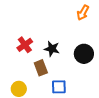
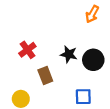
black star: (52, 49) -> (69, 54), moved
blue square: (59, 87) -> (83, 97), moved

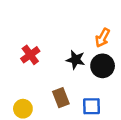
orange arrow: (92, 14) -> (103, 38), moved
brown rectangle: (45, 75) -> (61, 98), moved

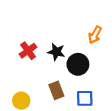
black star: (76, 60) -> (56, 52), moved
black circle: (103, 66) -> (78, 64), moved

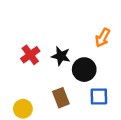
blue square: (85, 98) -> (99, 96), moved

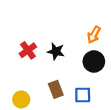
black circle: (84, 70) -> (94, 61), moved
blue square: (99, 96) -> (83, 95), moved

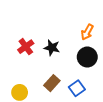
brown rectangle: (56, 89) -> (52, 83), turned 63
blue square: (83, 95) -> (77, 88), turned -35

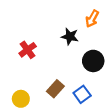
orange arrow: (87, 32) -> (92, 19), moved
black star: (52, 48) -> (70, 36), moved

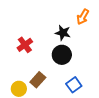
black circle: (93, 61) -> (62, 55), moved
brown rectangle: (55, 89) -> (38, 80), moved

